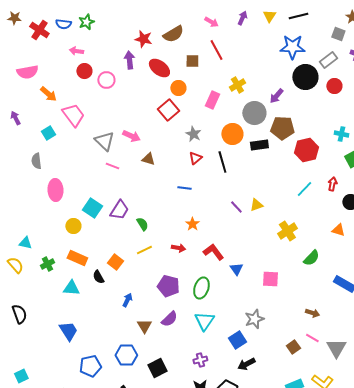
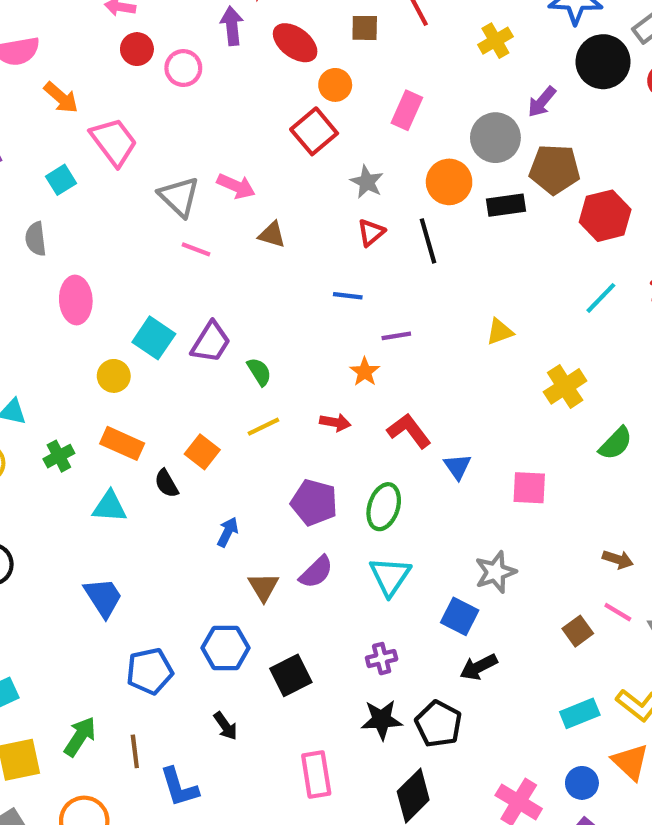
yellow cross: (237, 85) -> (495, 41), moved
purple line: (236, 207) -> (396, 336), moved, turned -56
blue square: (237, 340) -> (460, 616), turned -30

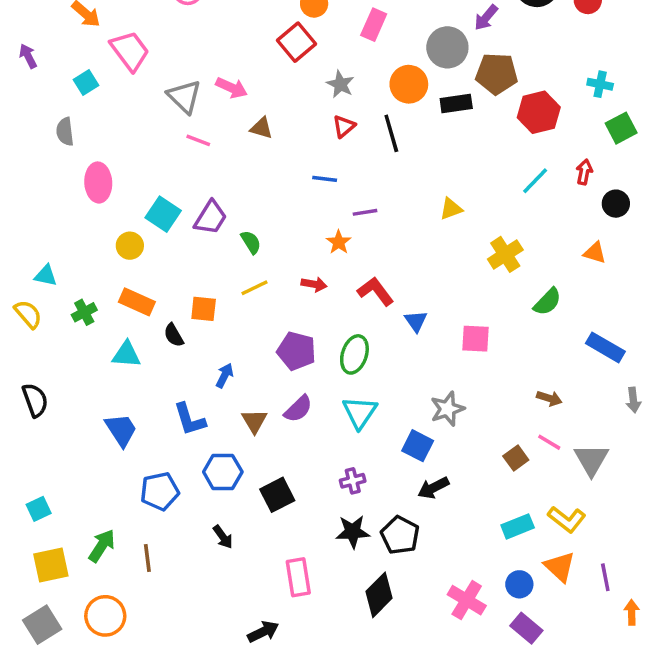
orange square: (202, 452) -> (204, 309), turned -32
blue L-shape: (179, 787) -> (189, 419), moved

